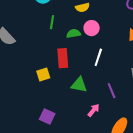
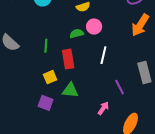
green line: (52, 22) -> (46, 46), moved
green triangle: (79, 85) -> (70, 90), moved
purple square: (47, 116) -> (46, 103), moved

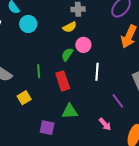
green semicircle: (77, 34) -> (67, 54), turned -32
yellow square: (50, 77) -> (24, 98), moved
pink arrow: (103, 108) -> (105, 124), turned 112

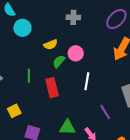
yellow semicircle: (70, 27) -> (51, 45), moved
yellow square: (24, 98) -> (14, 111), moved
green triangle: (70, 111) -> (67, 127), moved

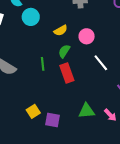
green semicircle: (59, 61) -> (64, 51), moved
white line: (87, 81) -> (101, 63), turned -42
yellow square: (14, 111) -> (33, 111), moved

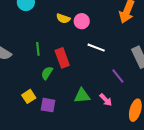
yellow semicircle: (61, 30) -> (63, 18), moved, turned 48
green semicircle: (64, 51) -> (47, 73), moved
white line: (101, 63) -> (96, 48), turned -30

